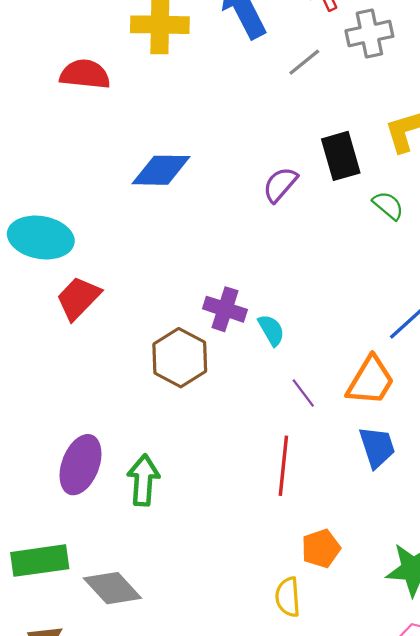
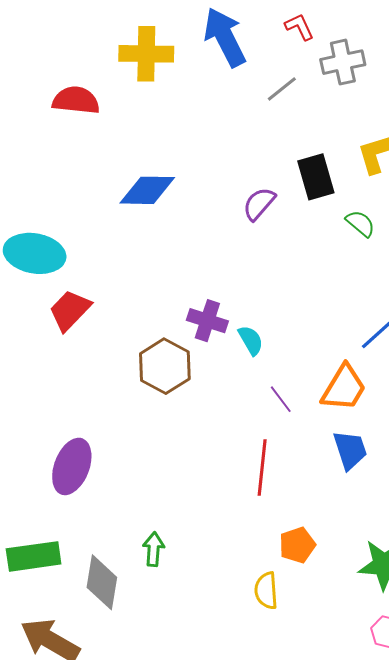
green arrow: (143, 480) -> (154, 549), moved, size x0.7
gray diamond: (112, 588) -> (102, 582), turned 52

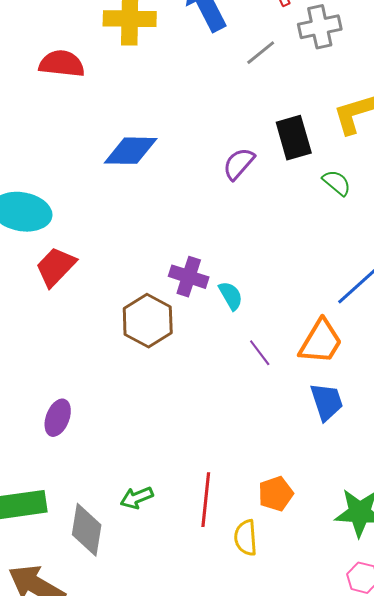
purple ellipse: (72, 466) -> (58, 418), size x0.7
red line: (262, 467) -> (206, 500), moved
green arrow: (154, 549) -> (137, 498), turned -116

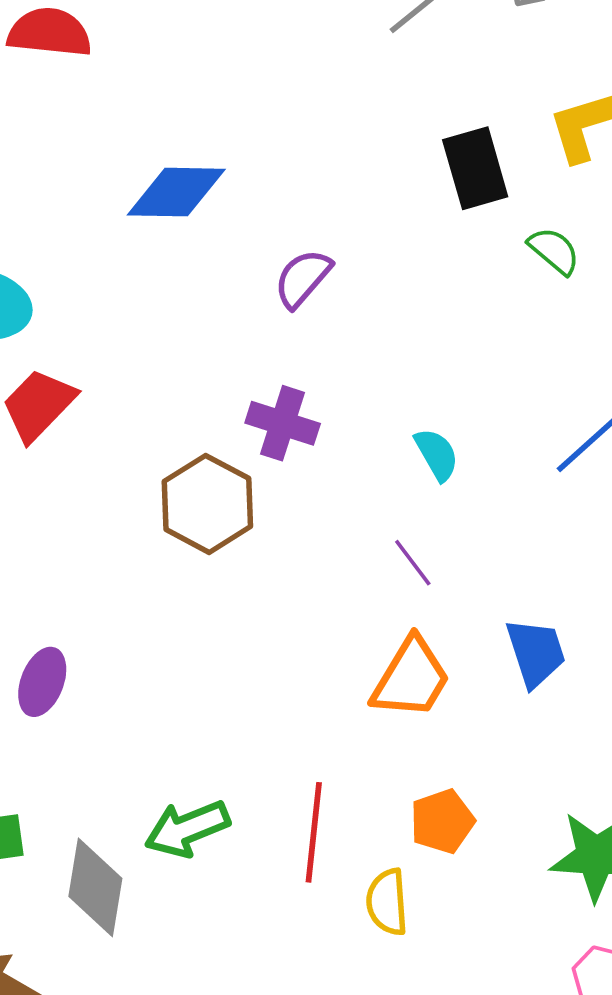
purple semicircle: (239, 164) -> (303, 278), moved
cyan semicircle: (231, 296) -> (437, 454), moved
orange trapezoid: (321, 342) -> (411, 678), moved
green arrow: (137, 498) -> (187, 829), size x1.4

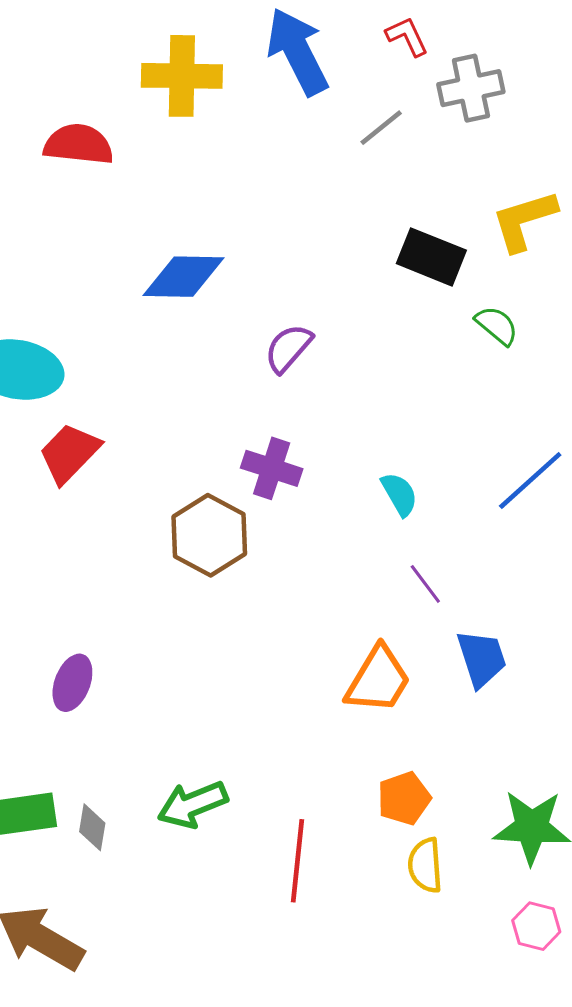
black rectangle: (475, 168) -> (431, 257), turned -52
purple line: (413, 563) -> (425, 584), moved
red line: (314, 832) -> (298, 861), moved
gray diamond: (95, 887) -> (92, 827), moved, size x0.6
yellow semicircle: (387, 902) -> (425, 865), moved

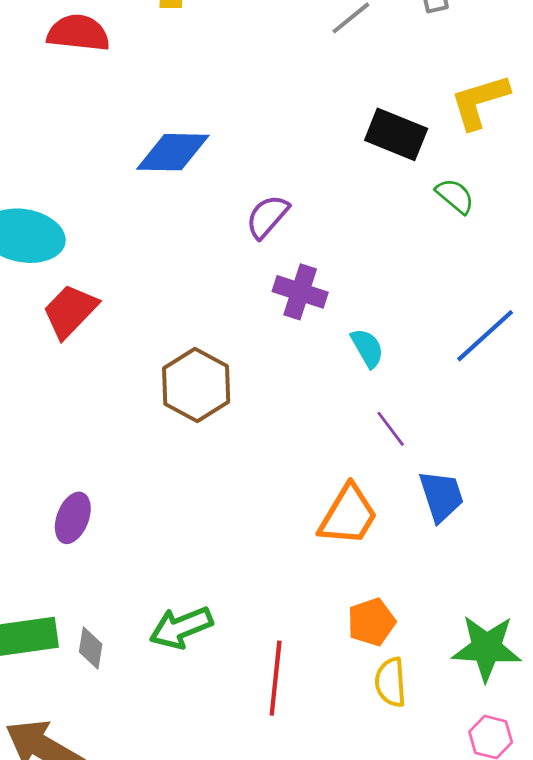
purple cross: (272, 468) -> (300, 292), moved

